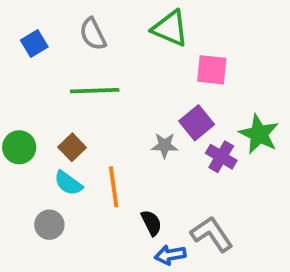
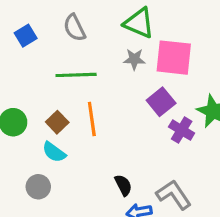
pink square: (212, 70) -> (174, 58), size x1.4
gray star: (165, 145) -> (134, 59), moved
orange line: (114, 187) -> (92, 119), moved

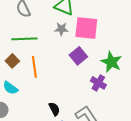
brown square: (57, 122) -> (12, 61), moved
purple cross: (182, 130) -> (98, 83), moved

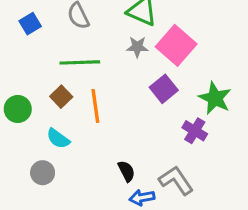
pink square: (86, 28) -> (176, 45), turned 35

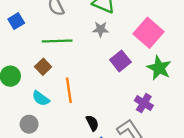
blue square: (30, 24) -> (16, 21), moved
pink square: (176, 45) -> (149, 33), moved
orange line: (95, 106) -> (69, 90), moved
purple cross: (195, 131) -> (144, 103), moved

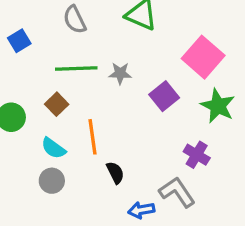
gray star: (101, 29) -> (120, 73), moved
black semicircle: (92, 123) -> (115, 173), moved
gray circle: (29, 124) -> (52, 181), moved

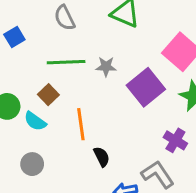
purple square: (164, 96) -> (146, 87), size x1.4
cyan semicircle: (53, 148) -> (35, 121), moved
gray circle: (52, 181) -> (32, 164), moved

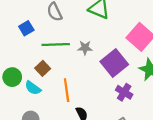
blue square: (14, 37) -> (26, 28), moved
purple cross: (175, 140) -> (124, 92), moved

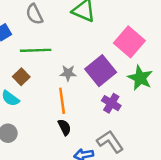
gray star: (85, 48) -> (68, 73), moved
orange line: (67, 90) -> (62, 101), moved

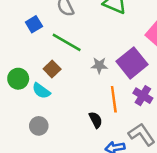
green line: (36, 50) -> (67, 42), turned 32
orange line: (62, 101) -> (114, 99), moved

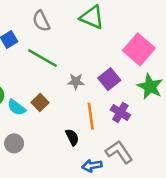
purple square: (132, 63) -> (109, 79), size x0.7
brown square: (52, 69) -> (40, 103), moved

